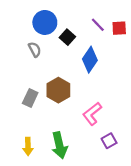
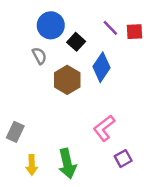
brown hexagon: (58, 90) -> (67, 80), moved
gray rectangle: (30, 98) -> (15, 132), moved

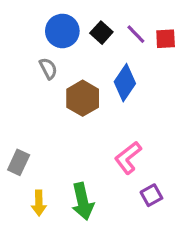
black square: (76, 42) -> (101, 33), moved

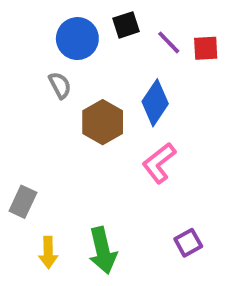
black square: (101, 33) -> (126, 25), moved, turned 30
pink L-shape: (128, 158) -> (159, 163), moved

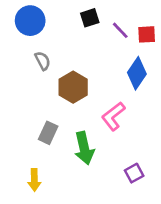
blue circle: (77, 39) -> (30, 21), moved
blue diamond: (155, 103) -> (137, 73), moved
gray rectangle: (23, 202) -> (48, 133), moved
green arrow: (103, 250) -> (84, 148), moved

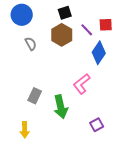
purple line: (120, 30) -> (87, 30), moved
brown hexagon: (73, 87) -> (62, 35), moved

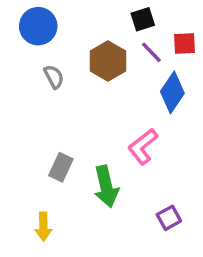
black square: (65, 13) -> (143, 19), moved

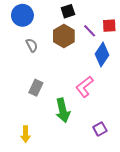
black square: (143, 19) -> (68, 11), moved
gray rectangle: (61, 167) -> (36, 88), moved

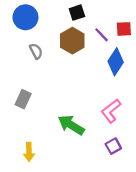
pink L-shape: (84, 87) -> (111, 111), moved
gray rectangle: (36, 88) -> (23, 99), moved
green arrow: (63, 110) -> (71, 125), turned 135

